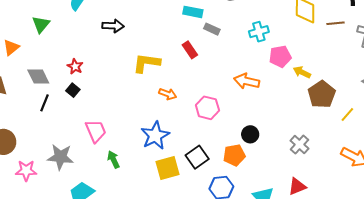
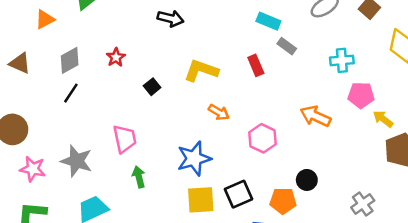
gray diamond: (38, 76) -> (70, 60), turned 75
black square: (73, 90) -> (152, 87), moved

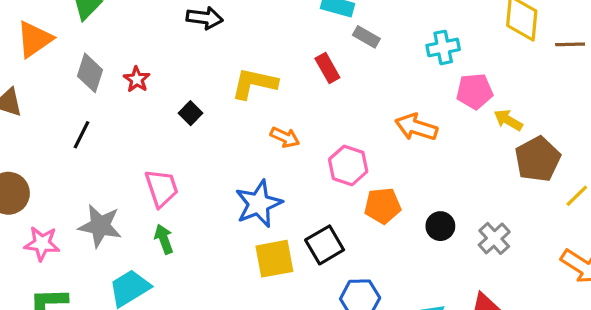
orange triangle: (45, 19) -> (34, 39), size x1.4
gray diamond: (70, 60) -> (90, 73), moved, turned -36
green arrow: (139, 177) -> (164, 239), moved
black circle: (307, 180) -> (440, 226), moved
orange pentagon: (283, 201) -> (383, 206), moved

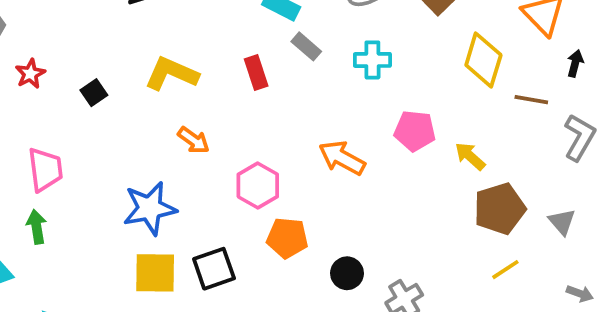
cyan cross: (443, 47) -> (372, 60), moved
red star: (137, 79) -> (30, 74), moved
yellow arrow: (508, 120) -> (470, 156), moved
brown pentagon: (538, 159) -> (500, 209), moved

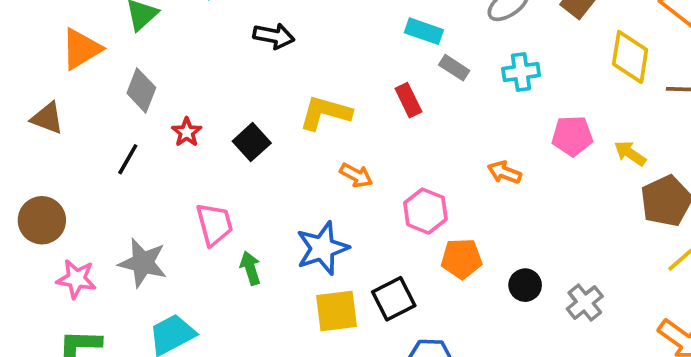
black square: (94, 93) -> (252, 142), size x1.4
orange arrow: (342, 158) -> (504, 172), size x0.7
green arrow: (37, 227) -> (250, 268), moved

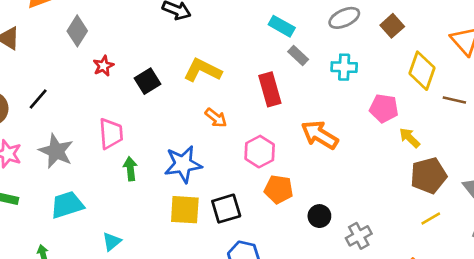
red rectangle: (408, 100) -> (270, 89), moved, size x1.4
pink pentagon: (572, 136) -> (384, 108), moved
black line: (128, 159) -> (38, 99), moved
orange arrow: (504, 172) -> (320, 135), size x1.6

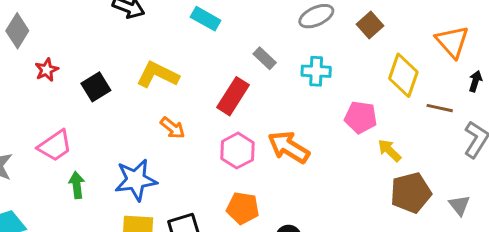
cyan rectangle: (282, 26) -> (206, 19), moved
red rectangle: (270, 89) -> (233, 96), turned 48
pink trapezoid: (111, 134) -> (55, 146), turned 60
pink hexagon: (260, 152) -> (237, 151), moved

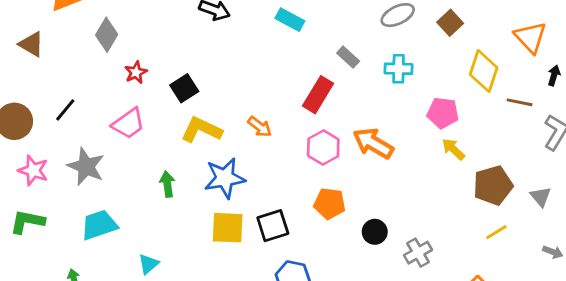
yellow L-shape: (158, 75) -> (201, 130), moved
pink trapezoid: (55, 146) -> (128, 123), moved
yellow arrow: (389, 150) -> (453, 149), moved

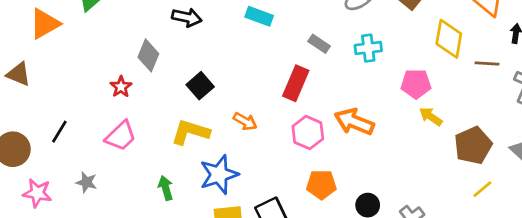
gray diamond: (107, 35) -> (148, 55), moved
black square: (184, 88) -> (200, 86), moved
gray star: (86, 167) -> (86, 182), size x0.6

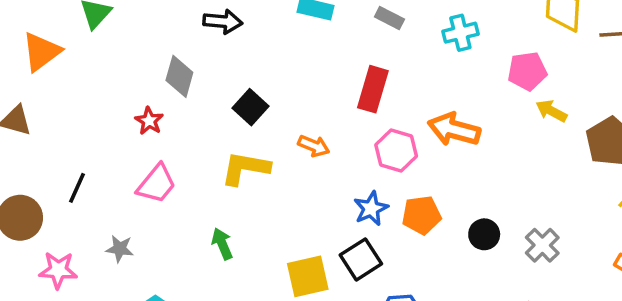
gray rectangle: (319, 44) -> (389, 18), moved
blue star: (219, 175) -> (371, 209), moved, size x0.7

